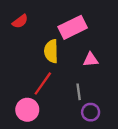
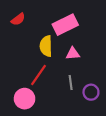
pink triangle: (91, 60) -> (73, 54), moved
purple circle: (91, 112) -> (91, 92), moved

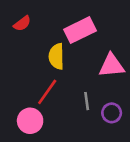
pink triangle: (73, 54) -> (112, 66), moved, size x1.5

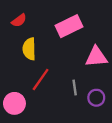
yellow semicircle: (56, 56) -> (29, 49), moved
pink circle: (30, 121) -> (14, 103), moved

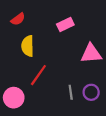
pink rectangle: (69, 26) -> (65, 25), size x0.7
gray line: (75, 87) -> (71, 92), moved

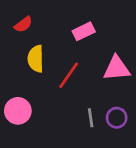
red line: (38, 75) -> (69, 75), moved
pink circle: (14, 98) -> (18, 111), moved

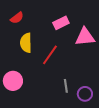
pink triangle: (117, 68) -> (85, 37), moved
purple circle: (117, 118) -> (85, 94), moved

